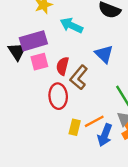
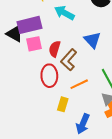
black triangle: (17, 51) -> (15, 34), turned -30
orange line: (94, 121) -> (79, 84), moved
blue arrow: (105, 135) -> (83, 124), moved

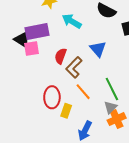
pink square: (34, 44) -> (32, 48), moved
red ellipse: (49, 76) -> (52, 97), moved
orange line: (79, 84) -> (83, 92), turned 72

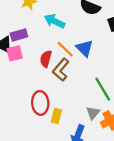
purple rectangle: (37, 32) -> (19, 35), size x0.7
orange line: (83, 92) -> (65, 49), moved
gray triangle: (110, 107) -> (93, 113), moved

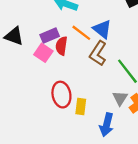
purple rectangle: (19, 35) -> (50, 35), moved
pink square: (15, 53) -> (43, 53), moved, turned -35
brown L-shape: (61, 70) -> (98, 53), moved

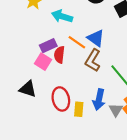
black triangle: (14, 36) -> (28, 89), moved
gray triangle: (120, 98) -> (116, 110), moved
blue arrow: (107, 125) -> (99, 100), moved

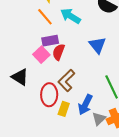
orange line: (77, 42) -> (45, 17), moved
brown L-shape: (93, 60) -> (66, 80), moved

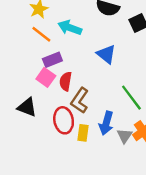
red semicircle: (59, 52) -> (66, 81), moved

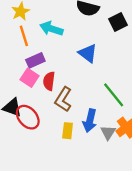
orange line: (41, 34) -> (24, 36), turned 36
red ellipse: (64, 120) -> (28, 117), moved, turned -30

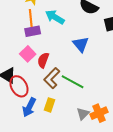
purple rectangle: (35, 60) -> (33, 31), moved
green line: (114, 95) -> (73, 82), moved, turned -35
blue arrow: (90, 121) -> (29, 107), moved

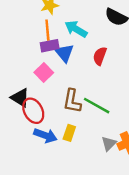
blue triangle: (81, 44) -> (64, 53), moved
red semicircle: (43, 60) -> (100, 56), moved
brown L-shape: (52, 78) -> (72, 101), turned -35
blue arrow: (29, 107) -> (45, 136), turned -96

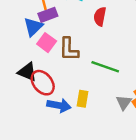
blue triangle: (64, 53) -> (33, 27), moved, turned 36
brown L-shape: (72, 101) -> (69, 49), moved

